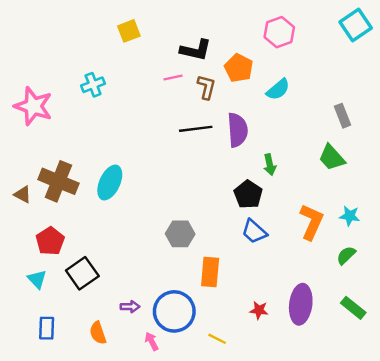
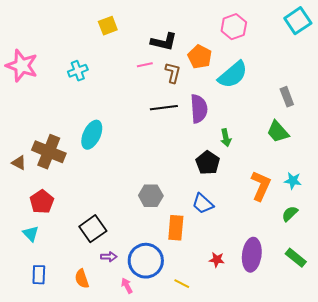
cyan semicircle: (278, 89) -> (233, 75), size x1.5
pink star: (33, 106) -> (22, 66), moved
cyan ellipse: (110, 183) -> (92, 135), moved
blue trapezoid: (254, 231) -> (203, 204), moved
black square: (82, 273) -> (93, 229), moved

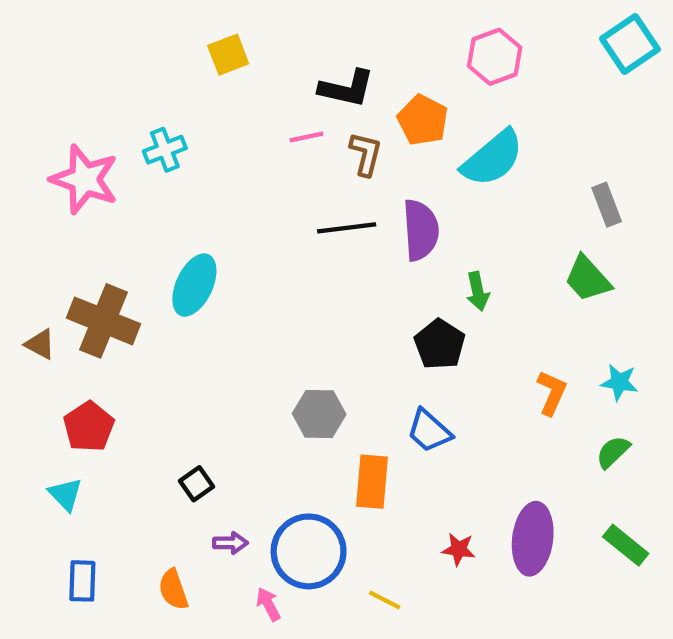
pink star: (22, 66) -> (84, 179), moved
orange L-shape: (261, 186) -> (552, 393), size x0.7
black square: (93, 229) -> (197, 484), size x0.6

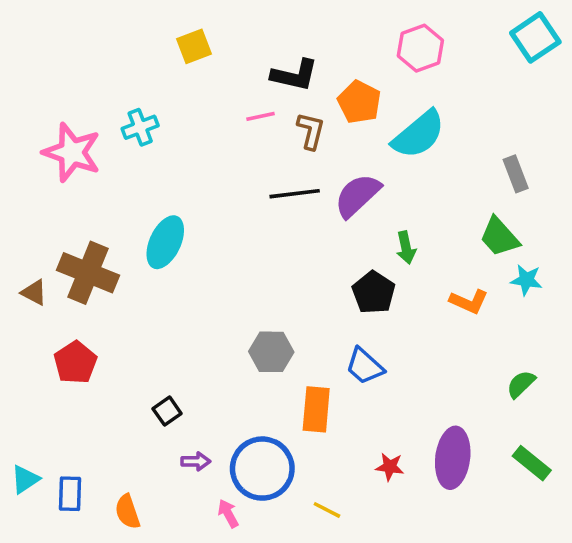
purple semicircle: (421, 230) -> (357, 195), turned -129
cyan star: (619, 382) -> (526, 280), moved
orange L-shape: (552, 393) -> (469, 301), moved, turned 90
cyan triangle: (65, 494) -> (25, 479), moved, turned 40
orange semicircle: (173, 589) -> (128, 512), moved

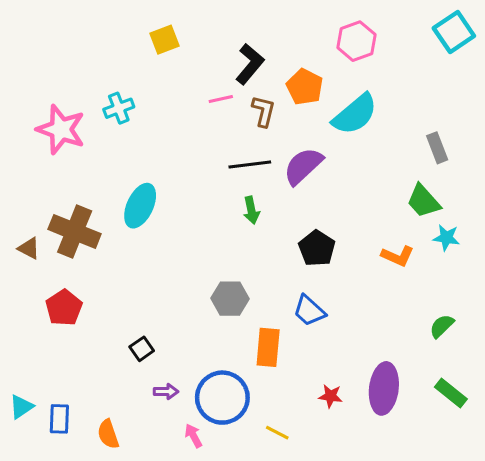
black L-shape: (295, 75) -> (250, 64), turned -63
green arrow: (406, 248) -> (251, 210), moved

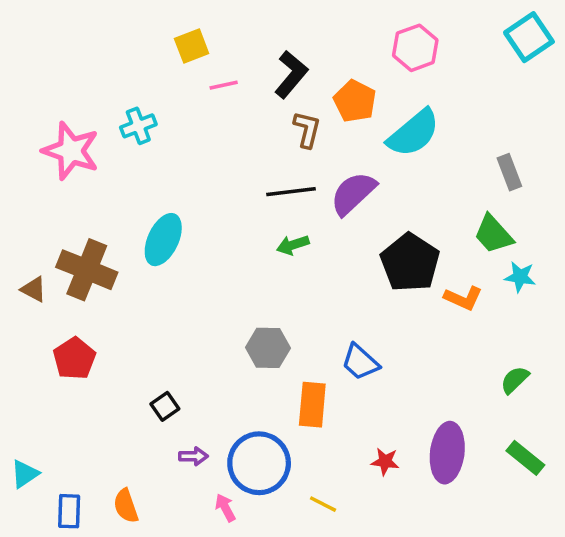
pink line: (221, 99) -> (224, 85), moved
green arrow: (251, 210) -> (293, 245), turned 84
black pentagon: (317, 248) -> (410, 263), moved, size x1.4
blue rectangle: (59, 419) -> (69, 511), moved

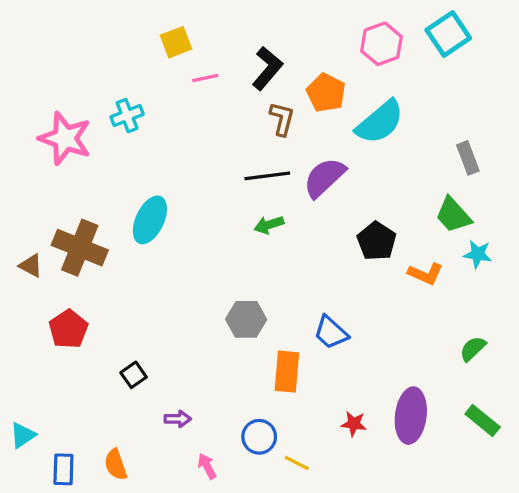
cyan square: (529, 37) -> (448, 34), moved
black pentagon: (410, 263) -> (377, 241), size x0.7
black square: (165, 406) -> (134, 375), moved
blue circle: (259, 463) -> (259, 437), moved, size x0.6

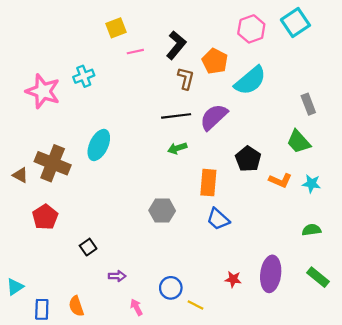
cyan star: (478, 254) -> (312, 184), moved
green semicircle: (473, 349) -> (312, 230), turned 36
orange rectangle: (287, 372) -> (208, 183), moved

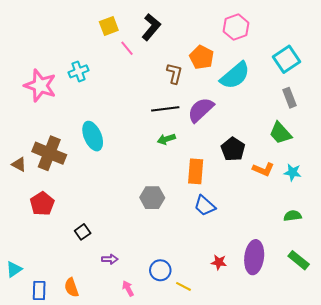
cyan square: (295, 23) -> (286, 59), moved
black L-shape: (176, 45) -> (151, 27), moved
pink line: (135, 52) -> (127, 48), turned 63
cyan ellipse: (99, 145) -> (93, 136), turned -48

